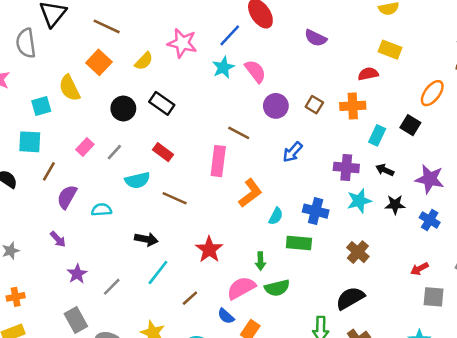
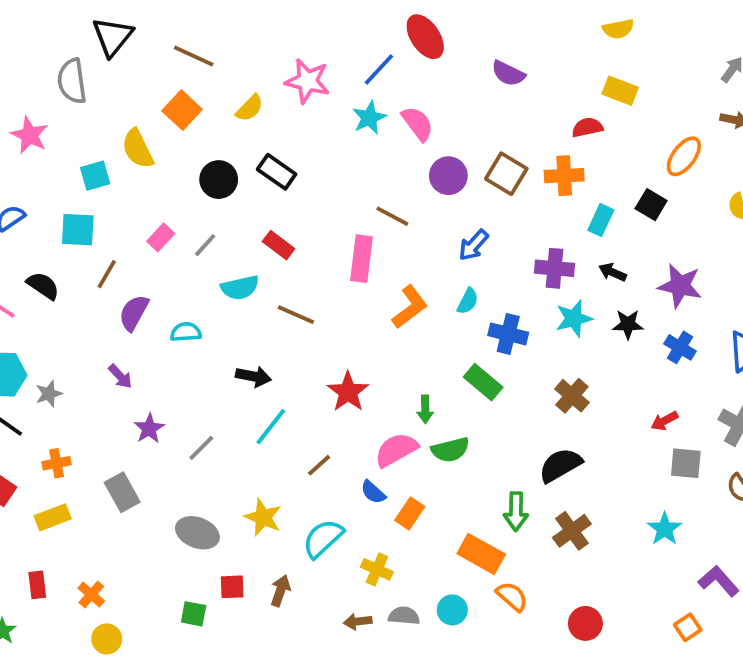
brown square: (314, 105) -> (506, 174), size x1.5
cyan semicircle: (276, 216) -> (468, 301), moved
green rectangle: (299, 243) -> (483, 382), turned 35
gray rectangle: (76, 320) -> (122, 492), moved

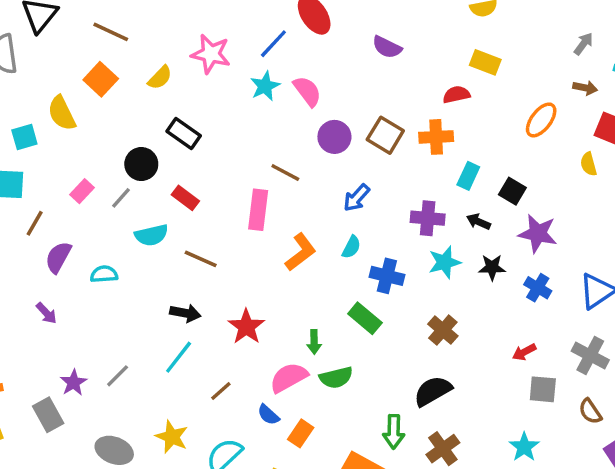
black circle: (219, 180) -> (141, 164), moved
black square: (651, 205) -> (512, 191), moved
black arrow: (253, 376) -> (185, 313), moved
purple star: (149, 429) -> (74, 383), moved

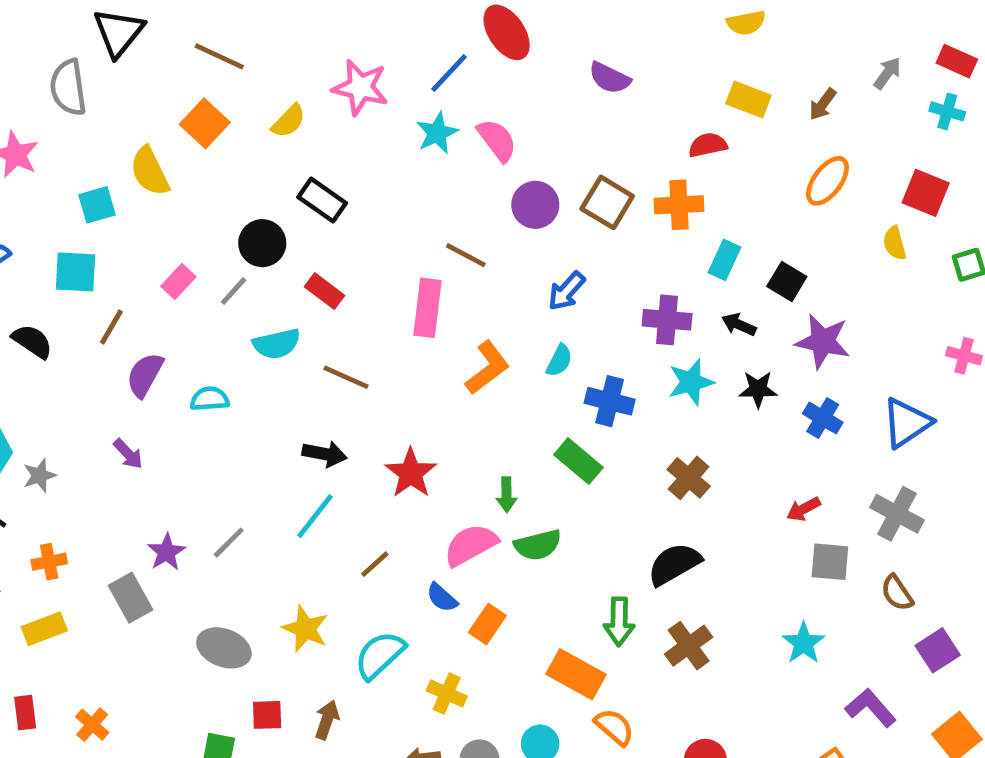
brown arrow: (585, 88) -> (823, 104), moved, turned 115

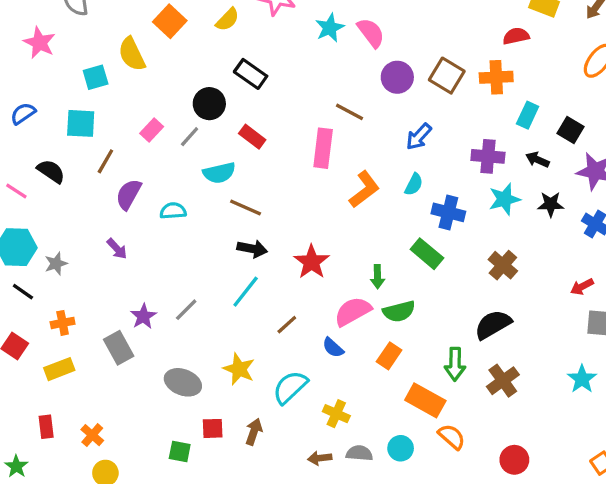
brown line: (346, 377) -> (246, 208), moved
orange rectangle: (487, 624) -> (389, 356), moved

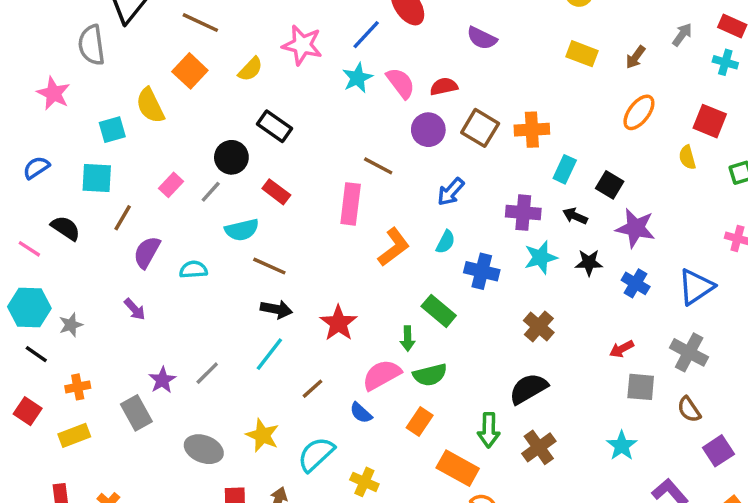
red semicircle: (516, 36) -> (444, 86), moved
green rectangle: (427, 254) -> (439, 311), moved

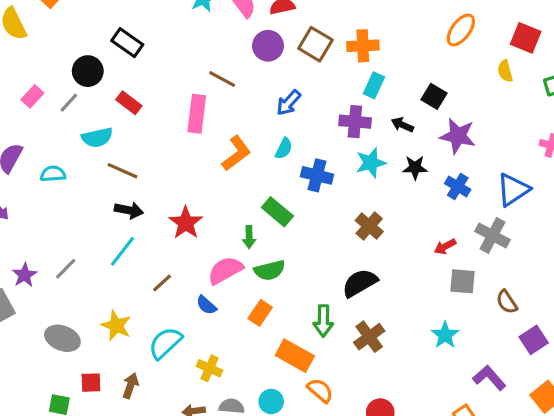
cyan rectangle: (565, 169) -> (374, 85), moved
gray cross: (689, 352) -> (492, 235), moved

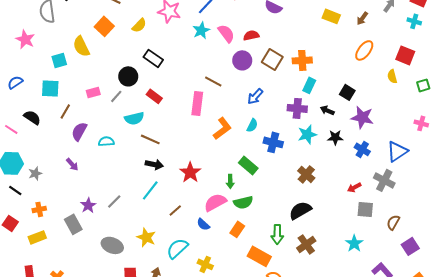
pink rectangle: (32, 96) -> (93, 92), turned 32
brown semicircle: (507, 302) -> (393, 222), turned 63

